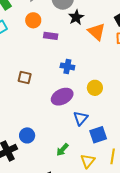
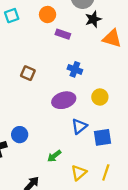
orange triangle: (97, 32) -> (112, 38), turned -36
blue square: (98, 135) -> (102, 137), moved

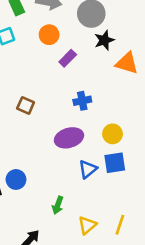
purple rectangle: (63, 34) -> (68, 58), turned -64
blue cross: (75, 69) -> (82, 101), turned -32
blue square: (102, 137) -> (115, 163), moved
green arrow: (54, 156) -> (58, 205), turned -32

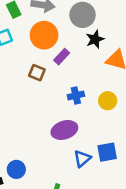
orange circle: (49, 35) -> (44, 35), size x1.5
brown square: (26, 105) -> (37, 73), moved
yellow circle: (113, 134) -> (108, 101), moved

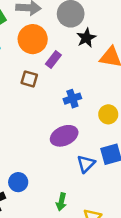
yellow circle: (108, 101) -> (108, 114), moved

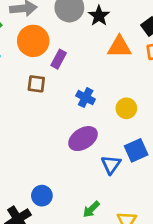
black star: (86, 38) -> (99, 16), moved
blue cross: (72, 99) -> (86, 98), turned -35
green arrow: (61, 202) -> (91, 209), turned 42

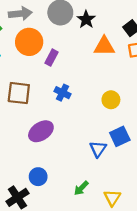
brown square: (36, 84) -> (19, 93), moved, size x1.5
blue cross: (86, 98) -> (63, 93), moved
purple ellipse: (83, 139) -> (41, 131), moved

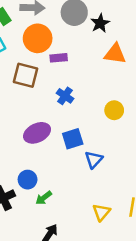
purple rectangle: (52, 58) -> (59, 58), turned 49
brown square: (19, 93) -> (26, 75), moved
blue square: (120, 136) -> (73, 139), moved
green arrow: (81, 188) -> (44, 198), moved

